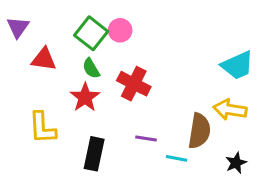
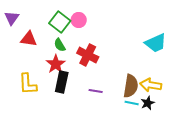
yellow arrow: (230, 110) -> (151, 85), moved
black rectangle: (94, 154) -> (62, 82), moved
cyan line: (176, 158) -> (132, 103), moved
black star: (236, 163) -> (148, 103), moved

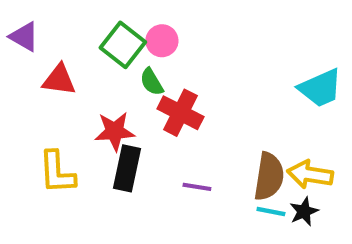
purple triangle: (12, 18) -> (24, 37), turned -35
green semicircle: (60, 45) -> (152, 82), moved
red star: (56, 64) -> (115, 131), turned 30

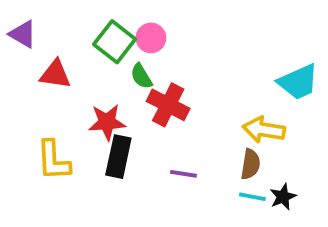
yellow arrow: (310, 174) -> (264, 130), moved
brown semicircle: (269, 177) -> (250, 164), size x0.7

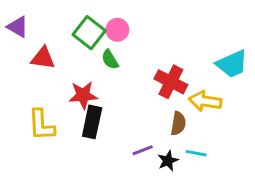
red cross: (168, 105) -> (171, 82), moved
brown semicircle: (250, 164) -> (178, 123), moved
purple line: (183, 174) -> (143, 150), moved, turned -30
black star: (283, 197) -> (168, 161), moved

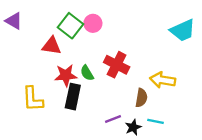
red triangle: (43, 58) -> (52, 46), moved
green semicircle: (110, 59) -> (87, 73), moved
cyan trapezoid: (232, 64) -> (183, 30), moved
red cross: (171, 82) -> (117, 65), moved

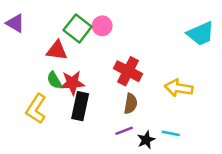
green semicircle: (87, 73) -> (54, 80), moved
brown semicircle: (141, 98) -> (131, 104), moved
yellow L-shape: (33, 99) -> (36, 109), turned 36

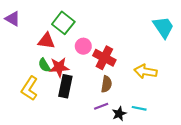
pink circle: (102, 26) -> (83, 46), moved
cyan trapezoid: (201, 34) -> (163, 27), turned -100

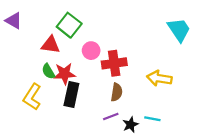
red cross: (104, 58) -> (114, 63), turned -35

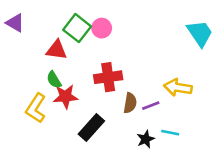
pink circle: (91, 51) -> (102, 28), moved
red cross: (114, 63) -> (108, 77), moved
red star: (65, 74) -> (66, 97), moved
black rectangle: (71, 95) -> (91, 128), moved, turned 30
purple line: (111, 116) -> (151, 106), moved

